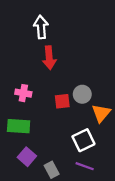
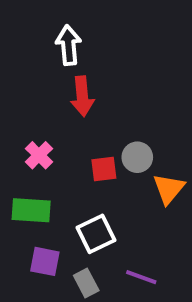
pink cross: (23, 93) -> (39, 155), turned 35
white square: (83, 140) -> (96, 234), moved
purple square: (27, 157) -> (45, 261), turned -30

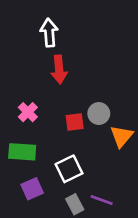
purple square: (45, 261) -> (32, 189), turned -35
gray rectangle: (86, 283) -> (75, 204), moved

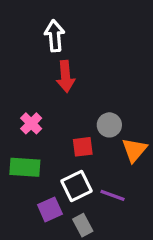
red square: (75, 122) -> (83, 147), moved
purple square: (32, 189) -> (50, 209), moved
purple line: (102, 200) -> (112, 195), moved

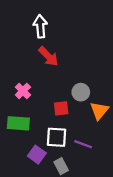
red arrow: (66, 76) -> (48, 56), turned -40
white square: (76, 186) -> (56, 137), turned 30
purple square: (50, 209) -> (37, 155), turned -30

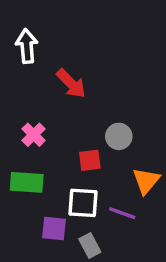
white arrow: (40, 26) -> (27, 46), moved
orange triangle: (99, 111) -> (146, 181), moved
purple square: (37, 155) -> (54, 228), turned -30

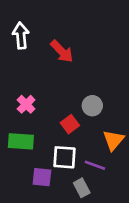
red arrow: (71, 84) -> (62, 51), moved
red square: (90, 160) -> (70, 124), turned -30
gray rectangle: (90, 246) -> (82, 188), moved

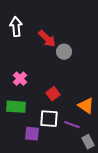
gray circle: (92, 106) -> (64, 52), moved
orange triangle: (113, 140) -> (86, 106), turned -36
gray rectangle: (82, 188) -> (88, 142), moved

